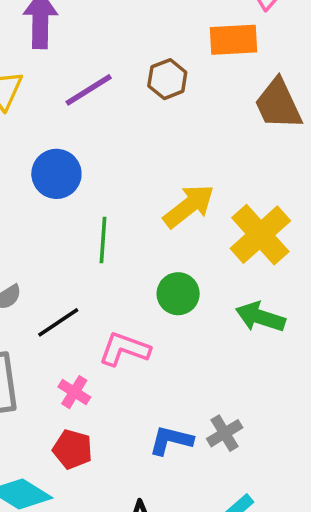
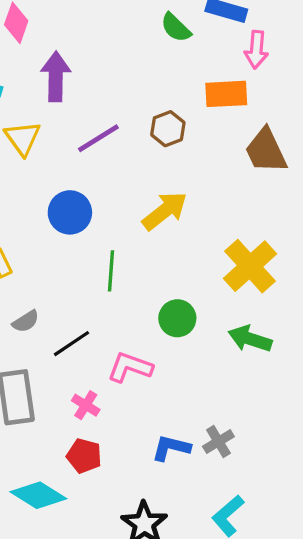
yellow arrow: (189, 206) -> (165, 211), moved

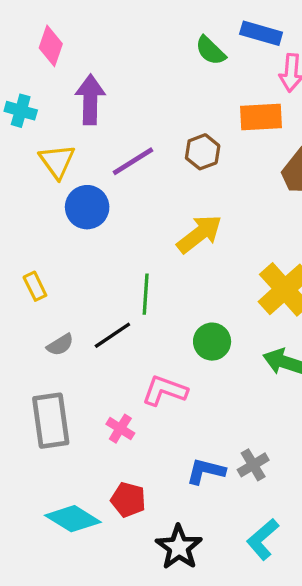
blue circle: (70, 212) -> (87, 207), moved
black line: (71, 344) -> (112, 335), moved
red pentagon: (84, 456) -> (128, 500), moved

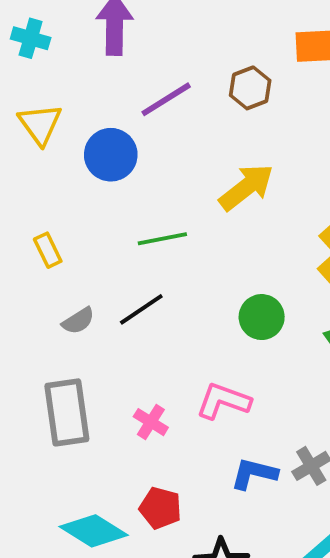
yellow triangle: (57, 161) -> (40, 124), moved
green line: (146, 294) -> (162, 239), moved, turned 75
pink L-shape: (165, 391) -> (223, 401), moved

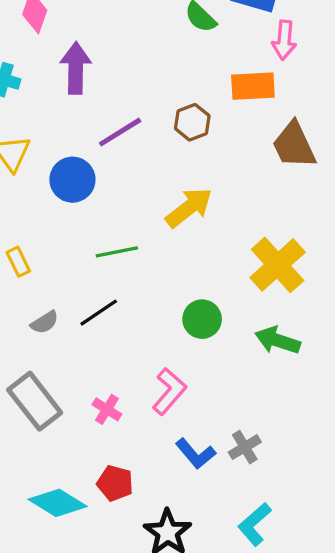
pink L-shape: (223, 401) -> (169, 391), turned 111
gray rectangle: (67, 412) -> (35, 401), turned -30
blue L-shape: (254, 474) -> (196, 454), turned -144

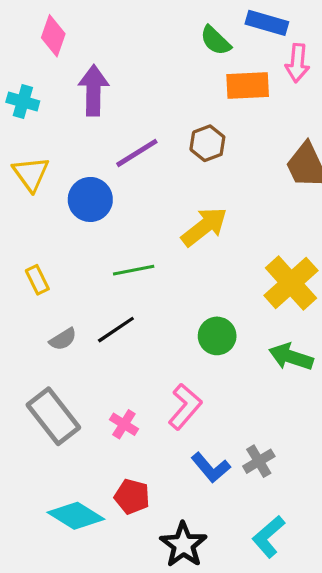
orange rectangle: (253, 86) -> (248, 85), moved

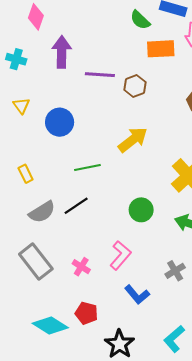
purple line: (137, 153) -> (100, 75), moved, turned 36
yellow triangle: (31, 174) -> (21, 106), size x0.7
gray semicircle: (63, 339) -> (42, 212), size x1.5
gray cross: (259, 461) -> (175, 271), moved

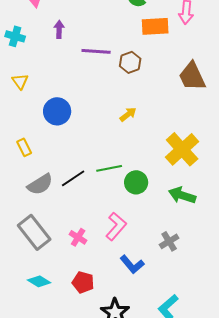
purple arrow: (62, 52) -> (59, 29), size x0.6
blue circle: (60, 122) -> (57, 111), moved
yellow arrow: (133, 140) -> (128, 114), size x0.6
green line: (87, 168) -> (109, 168), moved
cyan diamond: (50, 325) -> (39, 281), moved, size x0.7

